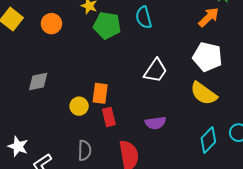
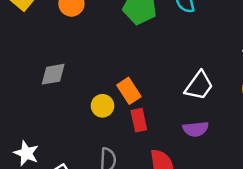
white trapezoid: (155, 71) -> (199, 86), moved
orange rectangle: (100, 93) -> (129, 91), turned -42

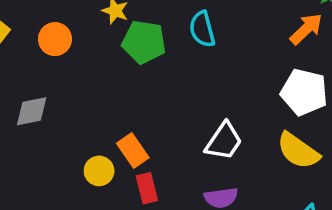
gray diamond: (53, 74) -> (32, 111), moved

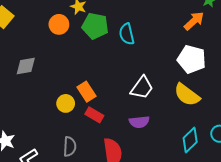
cyan semicircle: (202, 29) -> (127, 34), moved
orange circle: (55, 39) -> (59, 24), moved
red rectangle: (147, 188) -> (94, 115), turned -48

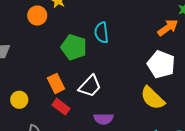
green pentagon: (95, 26) -> (74, 47), moved
white trapezoid: (142, 88) -> (90, 86), moved
yellow circle: (66, 103) -> (19, 100), moved

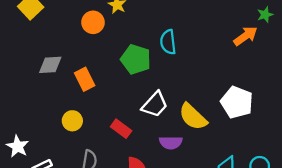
white pentagon: (161, 64) -> (237, 102), moved
orange rectangle: (56, 83) -> (85, 79), moved
yellow semicircle: (152, 98) -> (193, 117), moved

